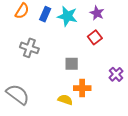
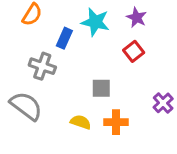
blue rectangle: (45, 14) -> (64, 38), moved
gray semicircle: (18, 94) -> (26, 106), moved
yellow semicircle: (65, 100) -> (81, 122), moved

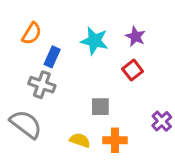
blue rectangle: (64, 38) -> (52, 57), moved

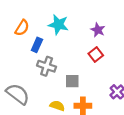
cyan star: (95, 41) -> (58, 25), moved
gray cross: (42, 85) -> (47, 66), moved

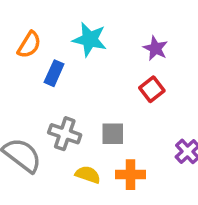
gray cross: (47, 66) -> (65, 134), moved

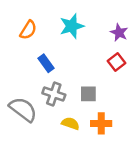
cyan star: (90, 39) -> (72, 26), turned -30
blue rectangle: (54, 73) -> (46, 63), moved, turned -60

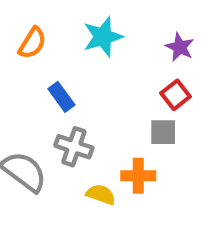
gray square: (88, 94) -> (163, 132), moved
orange cross: (101, 123) -> (138, 176), moved

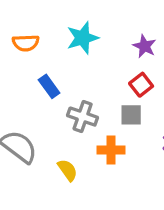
orange semicircle: (32, 43) -> (26, 43), turned 56
gray cross: (74, 147) -> (83, 117), moved
yellow semicircle: (101, 194) -> (67, 170), moved, turned 35

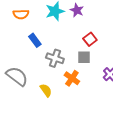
purple star: (144, 46) -> (77, 10), moved
orange cross: (111, 150) -> (72, 78), turned 35

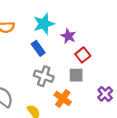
purple star: (77, 10) -> (68, 36), moved
blue rectangle: (35, 40) -> (38, 48), moved

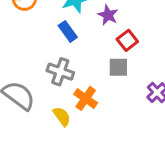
gray cross: (44, 76) -> (60, 72), moved
orange cross: (63, 98) -> (86, 98), moved

